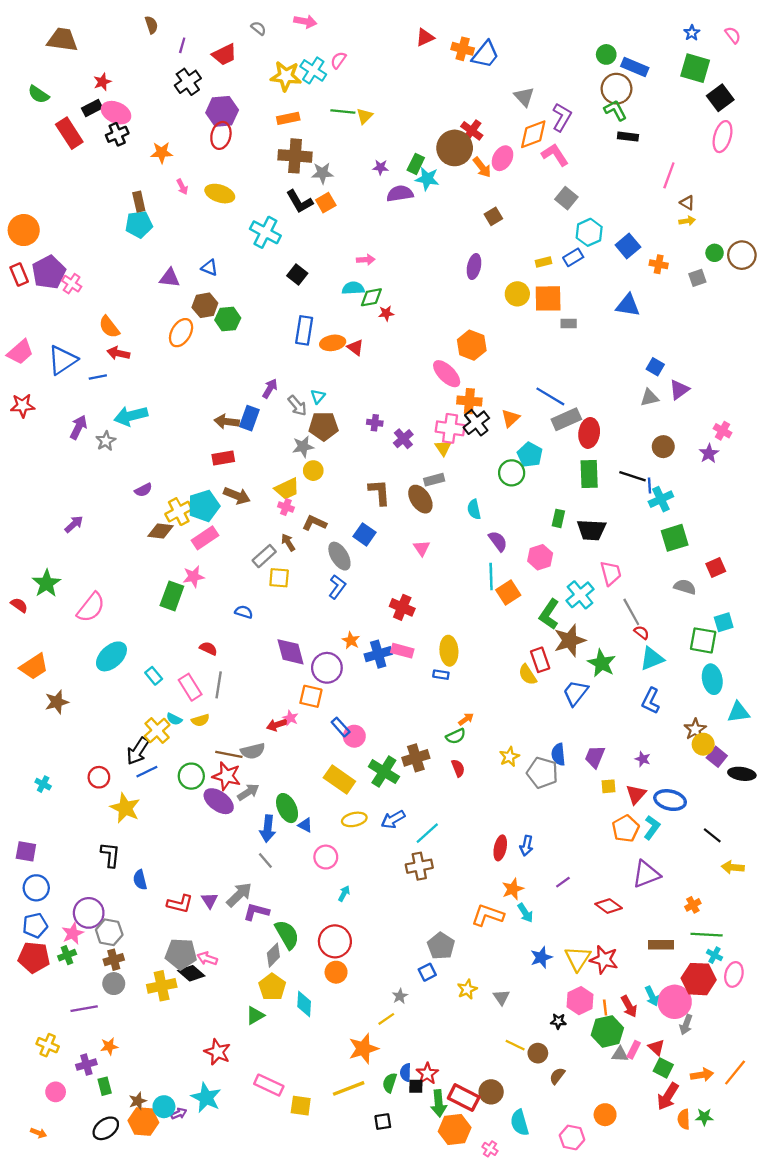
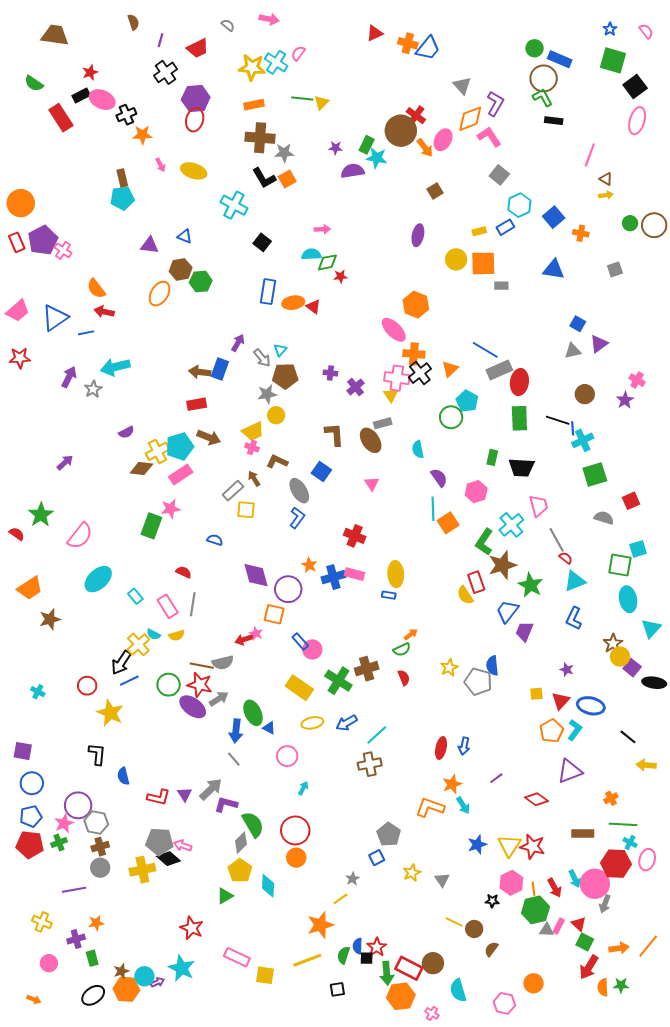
black cross: (117, 134) -> (126, 115), moved
gray square: (697, 278) -> (615, 269), moved
cyan triangle: (738, 712) -> (651, 628), turned -40
purple trapezoid: (595, 757) -> (524, 631), moved

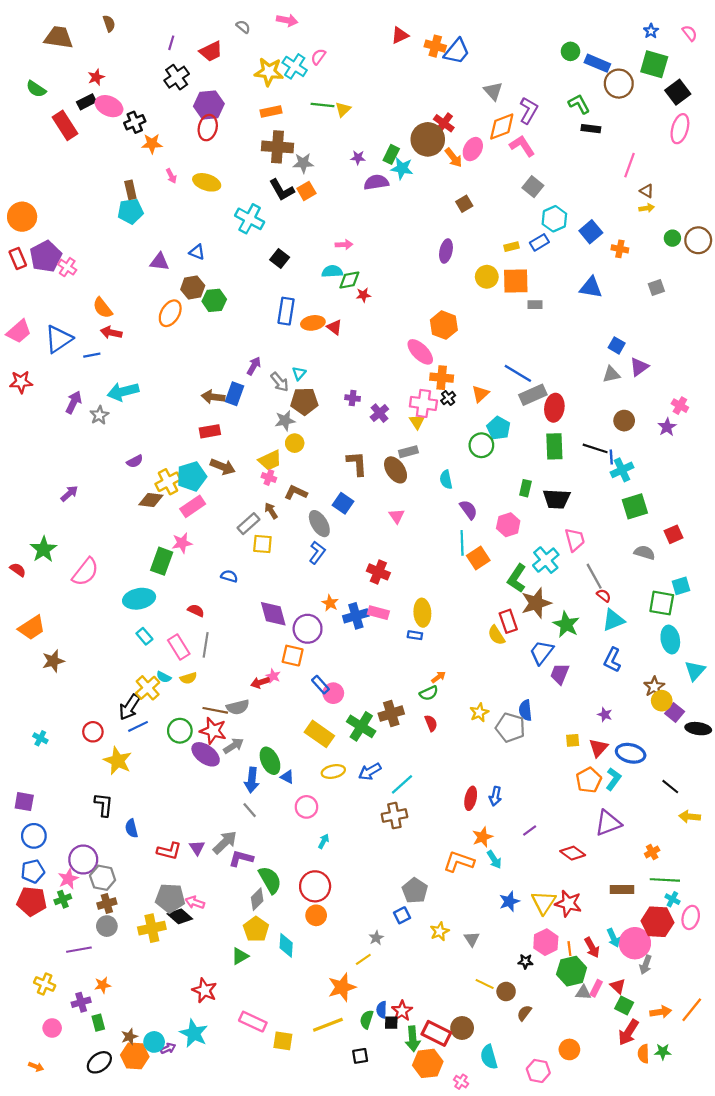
brown semicircle: (133, 22) -> (109, 23), moved
brown circle: (544, 78) -> (619, 84), moved
black cross: (420, 373) -> (448, 398), size x0.6
cyan ellipse: (98, 579) -> (139, 599), moved, turned 32

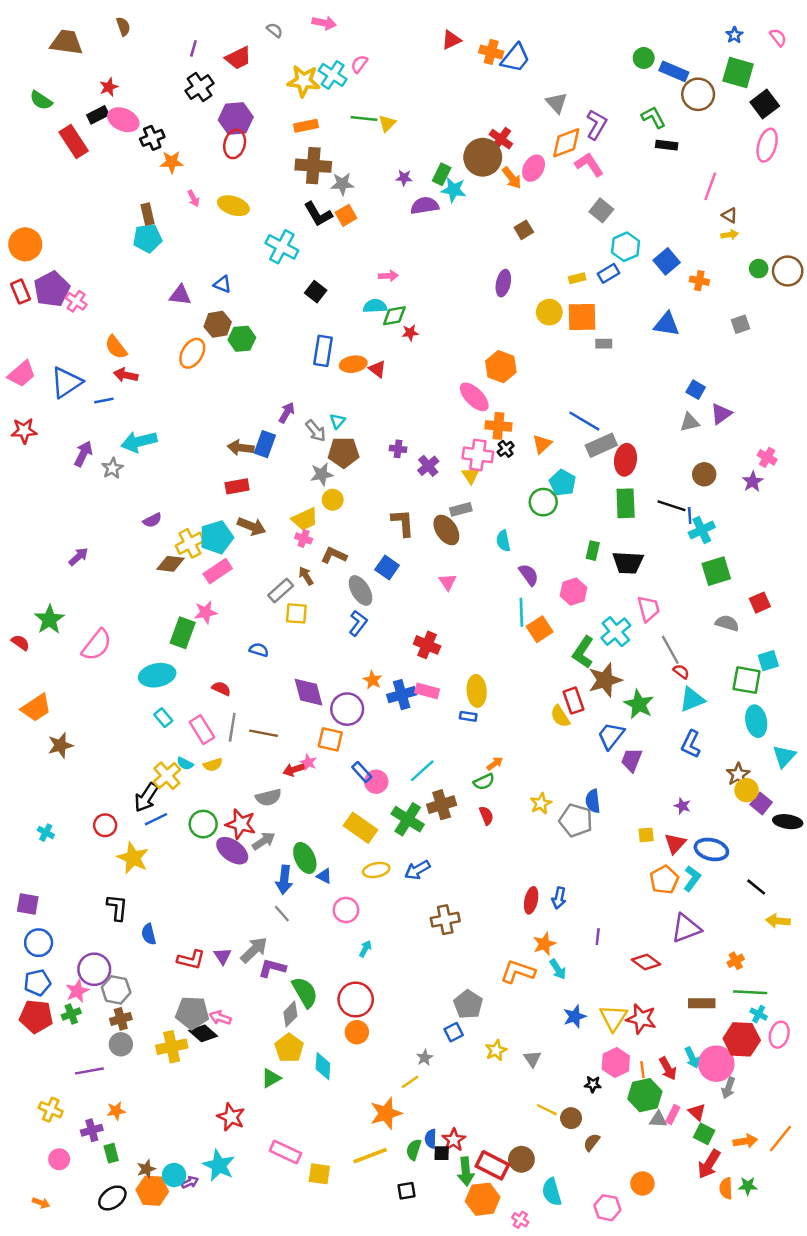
brown line: (215, 710) -> (264, 733), moved
cyan line: (402, 784) -> (422, 771), moved
purple line: (530, 831) -> (598, 937), turned -48

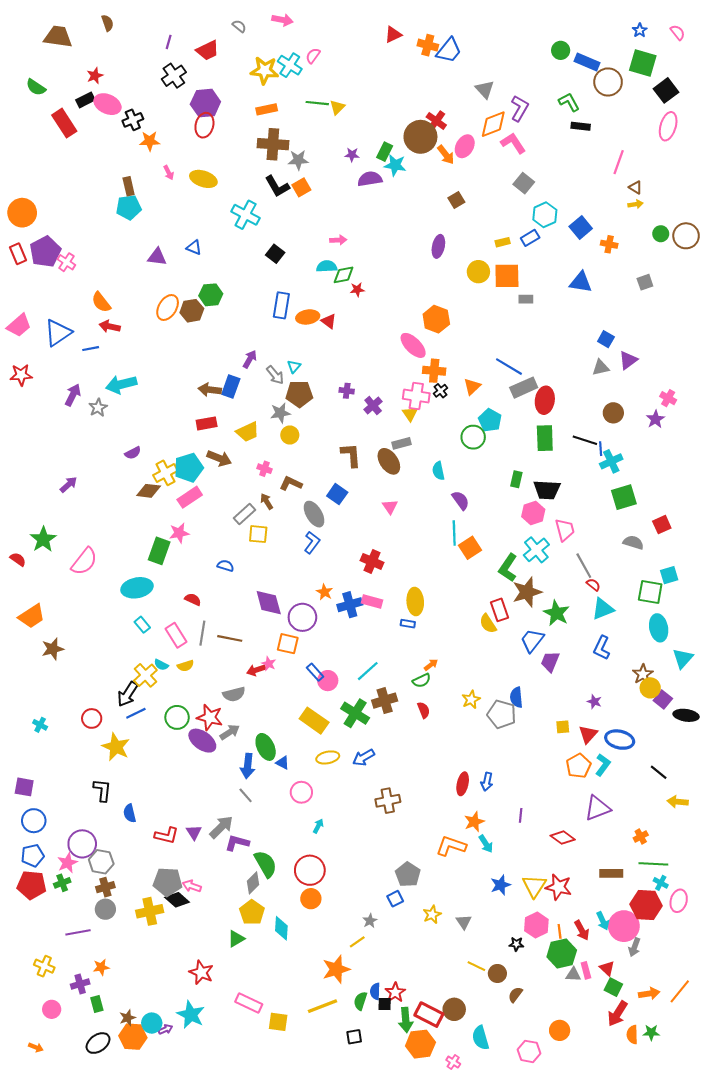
brown hexagon: (218, 324) -> (192, 311), moved
yellow trapezoid: (305, 519) -> (248, 432), moved
pink hexagon: (573, 592) -> (533, 513), moved
pink rectangle: (673, 1114) -> (586, 970), turned -42

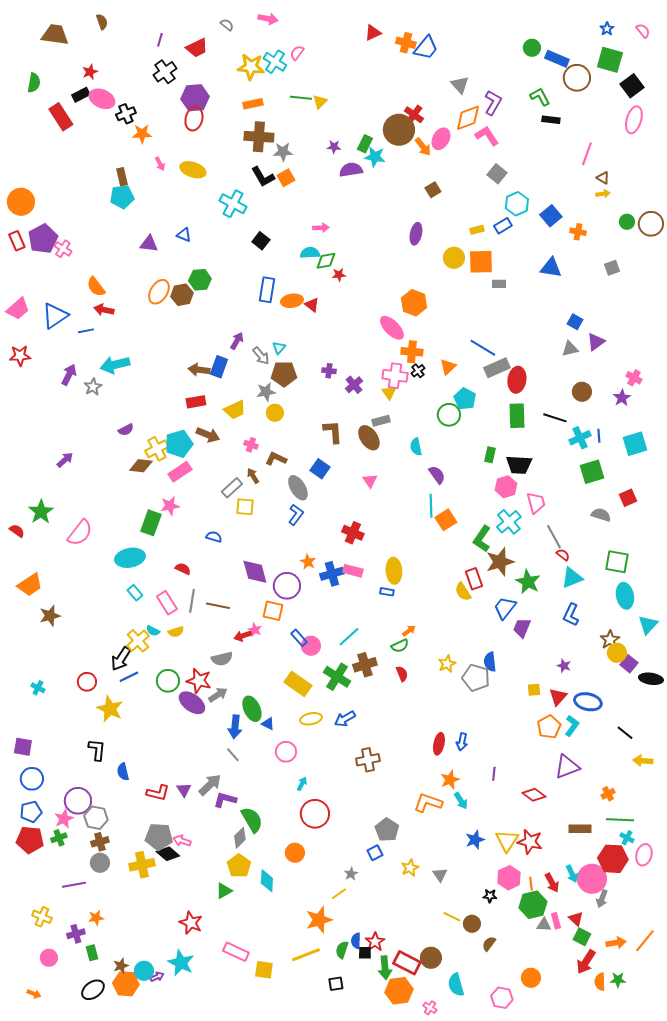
green semicircle: (36, 87) -> (34, 83), turned -114
blue line: (601, 449) -> (599, 436), moved
cyan square: (669, 575) -> (635, 444), moved, size x1.4
red circle: (310, 870) -> (315, 814), moved

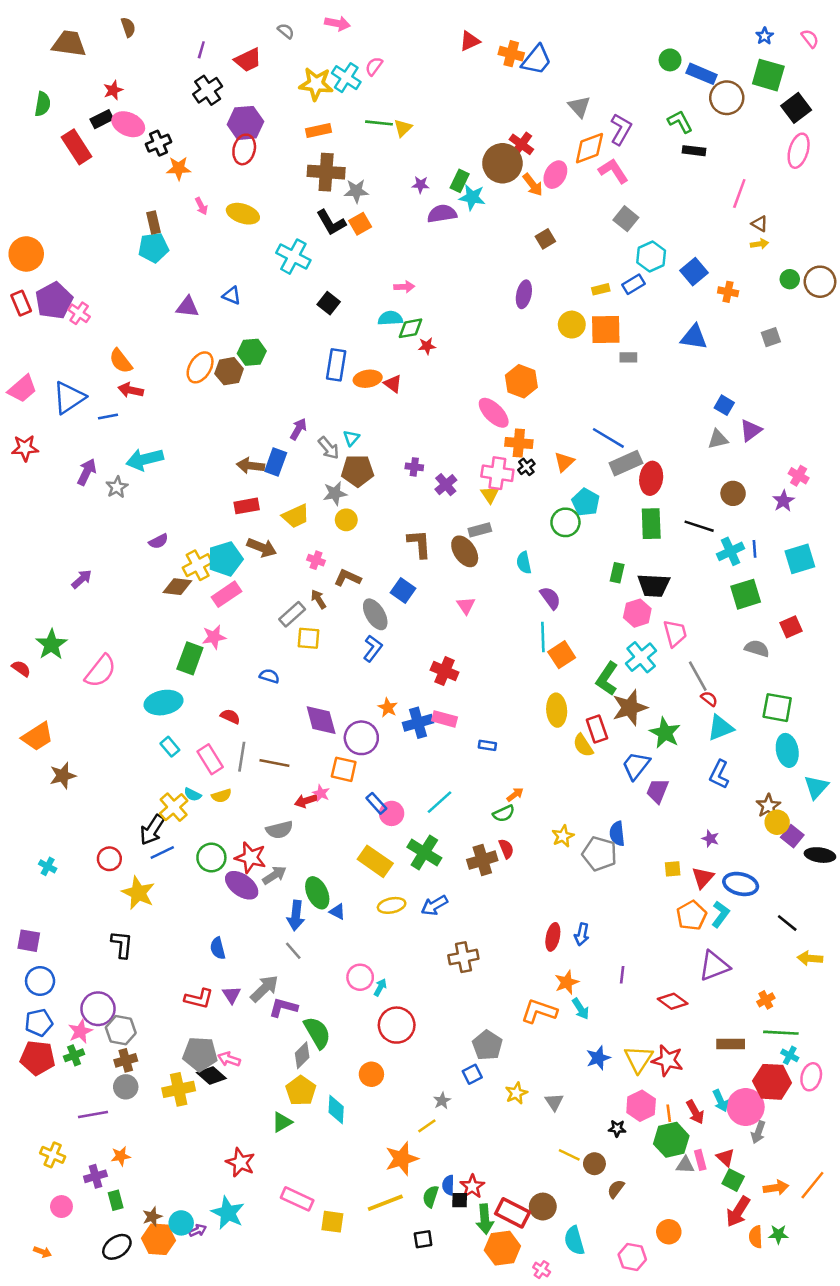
yellow ellipse: (394, 571) -> (557, 710), moved
brown cross: (365, 665) -> (482, 860), moved
pink circle: (286, 752) -> (360, 977), moved
blue semicircle: (123, 772) -> (218, 948), moved

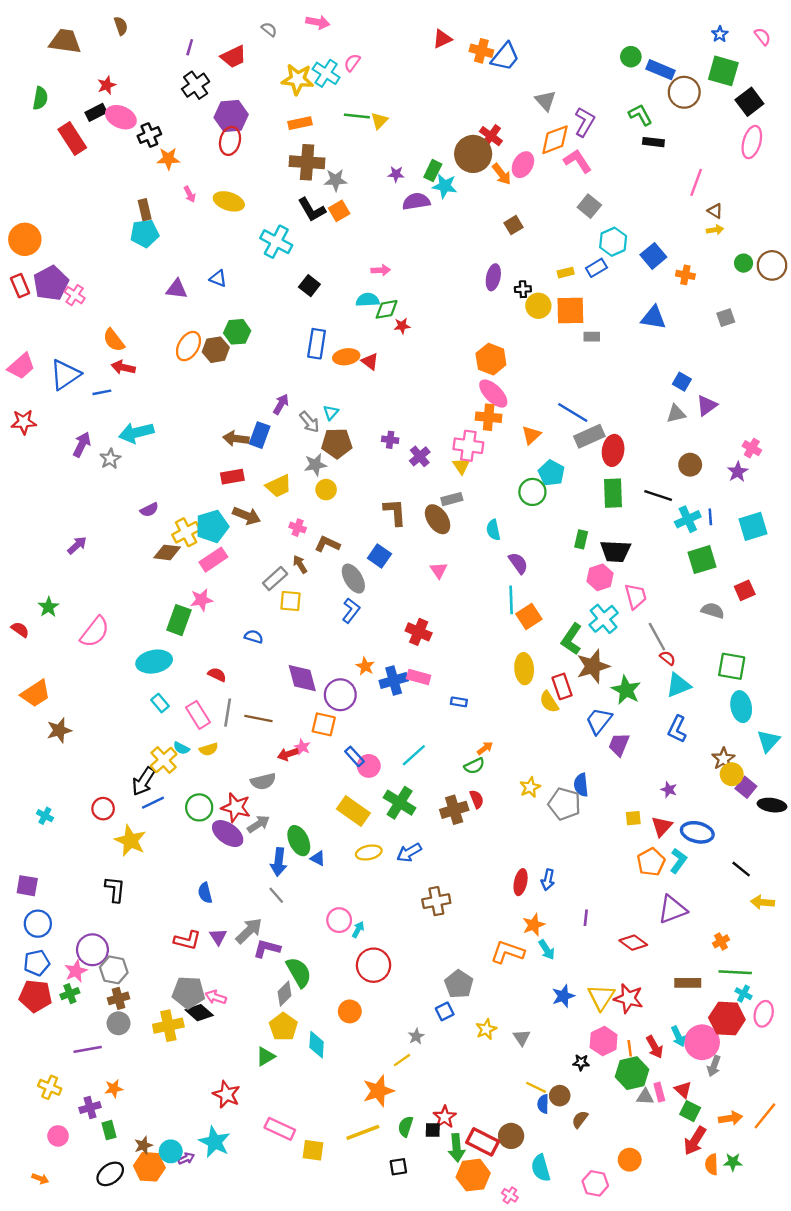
pink ellipse: (494, 413) -> (493, 394), moved
black cross: (526, 467) -> (523, 289), moved, turned 35
green star: (51, 645) -> (49, 607), size x0.7
blue semicircle: (448, 1185) -> (543, 1104), moved

